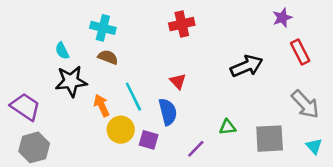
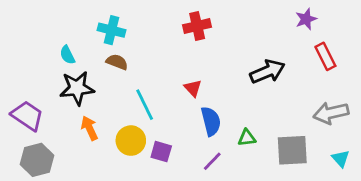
gray arrow: (305, 104) -> (331, 113), turned 120
orange arrow: (102, 105) -> (89, 128), moved
blue semicircle: (168, 112) -> (211, 121), moved

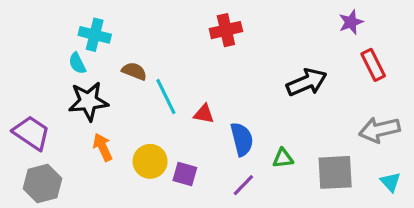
cyan cross: (112, 30) -> (95, 35), moved
red triangle: (193, 88) -> (204, 114), moved, turned -36
cyan line: (145, 105) -> (166, 97), moved

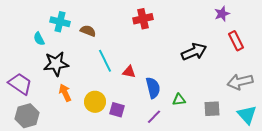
cyan semicircle: (77, 63) -> (39, 39), moved
brown semicircle: (134, 71) -> (88, 31), moved
gray square: (335, 172) -> (212, 109), size x0.7
cyan triangle: (391, 182) -> (247, 115), size x1.5

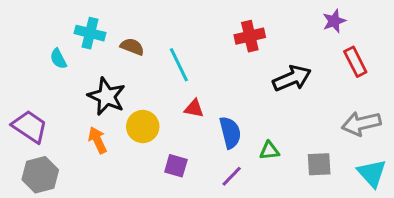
red cross: (143, 19) -> (250, 36), moved
cyan line: (105, 61) -> (179, 65), moved
black star: (56, 64) -> (107, 96), moved, turned 30
yellow circle: (95, 102) -> (143, 127), moved

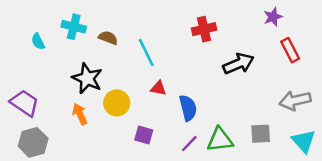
cyan semicircle: (58, 59) -> (38, 41), moved
green triangle: (269, 151) -> (220, 140), moved, size x1.6

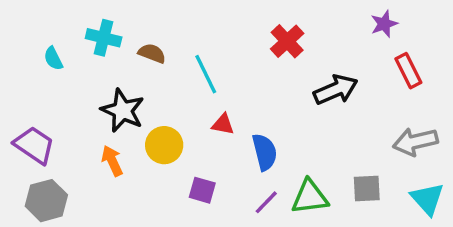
red cross: (204, 29) -> (287, 41), turned -30

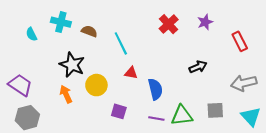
purple star: (384, 24) -> (205, 22), moved
black arrow: (336, 90) -> (198, 67), moved, size x0.7
purple line: (266, 202) -> (156, 119), turned 56

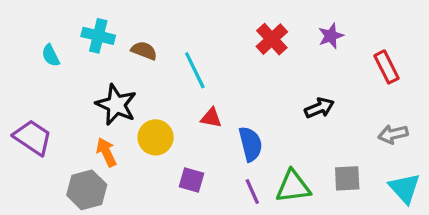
gray arrow: (244, 83) -> (393, 134), size x0.7
gray hexagon: (27, 118) -> (87, 190), moved
purple line: (156, 119) -> (252, 191), turned 56

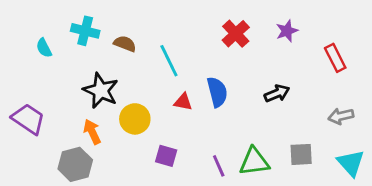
blue semicircle: (251, 144) -> (217, 92), moved

